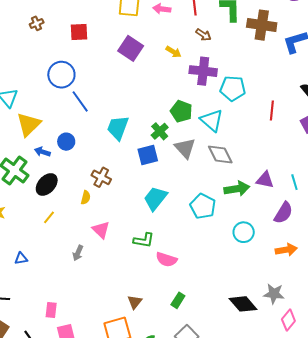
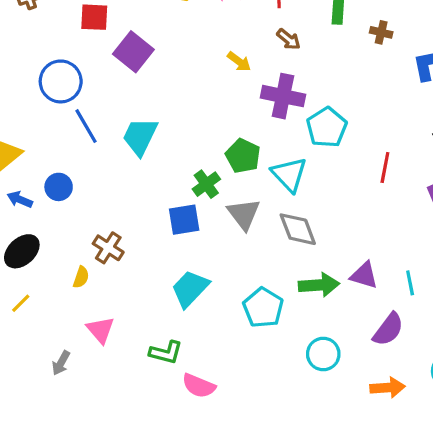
brown cross: (262, 25) -> (381, 32), size x0.5
purple square: (131, 48) -> (133, 52), moved
cyan pentagon: (233, 88) -> (327, 127), turned 30
cyan trapezoid: (118, 128) -> (140, 136), moved

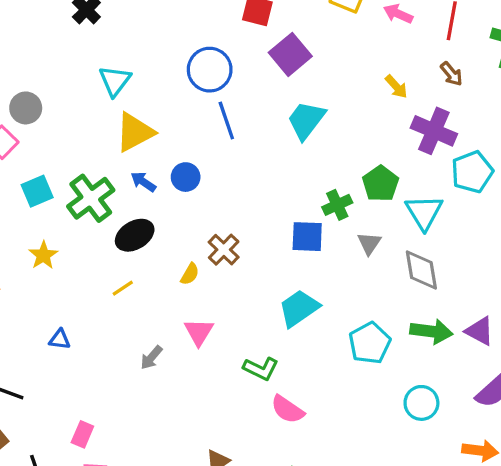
cyan trapezoid: (140, 136) -> (306, 120), moved
gray triangle: (244, 214) -> (369, 243), size x0.7

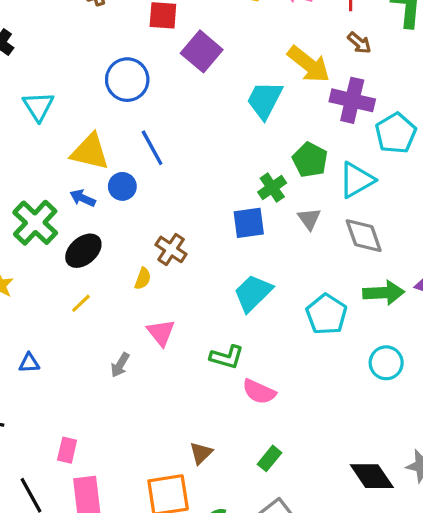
yellow arrow: (396, 87) -> (309, 64), size x1.8
blue line: (226, 120) -> (152, 148), moved
cyan trapezoid: (306, 120) -> (265, 100), moved
yellow triangle: (135, 132) -> (90, 152), moved, turned 51
cyan triangle: (424, 212) -> (356, 180), turned 42

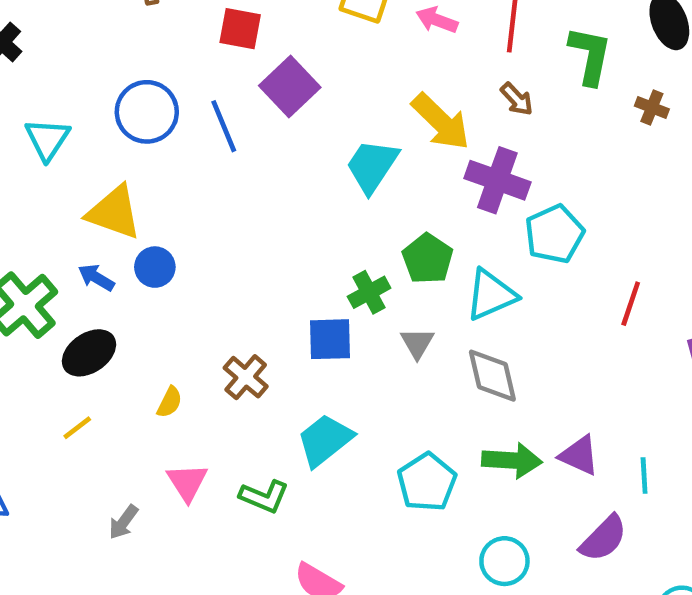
blue circle: (127, 80) -> (147, 112), moved
blue line: (152, 148) -> (224, 126), moved
brown cross: (171, 249) -> (246, 377), moved
green L-shape: (227, 357) -> (264, 496), moved

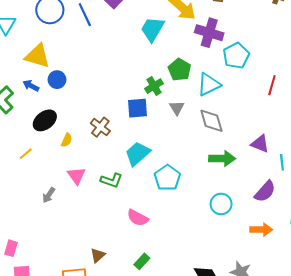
black ellipse: (89, 353) -> (45, 120), moved
purple triangle: (579, 455) -> (260, 144), moved
cyan pentagon: (427, 482) -> (167, 178), moved

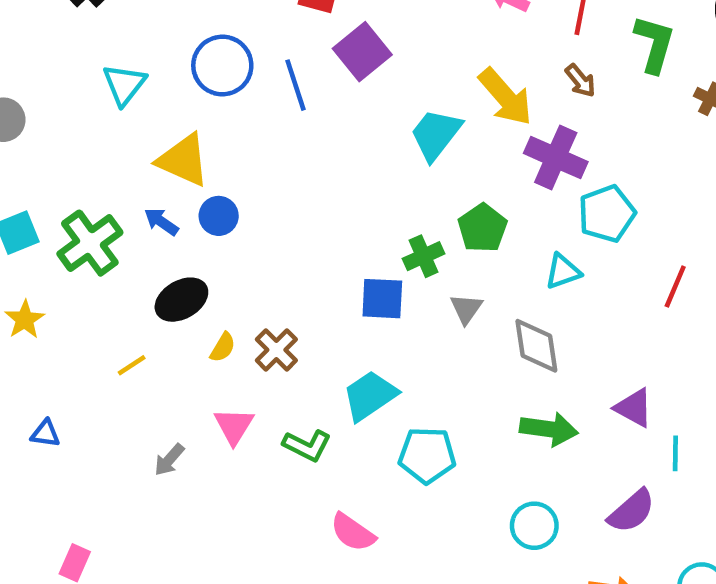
cyan triangle: (209, 84) -> (563, 271), moved, size x0.7
brown cross: (100, 127) -> (276, 350), moved
cyan pentagon: (167, 178) -> (427, 455), turned 30

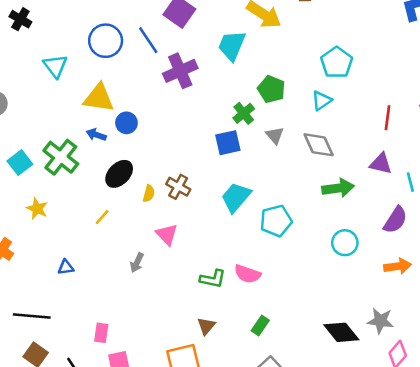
purple cross: (556, 157) -> (180, 71), moved, turned -32
red line: (675, 287) -> (387, 118), moved
green L-shape: (307, 445) -> (213, 279), moved

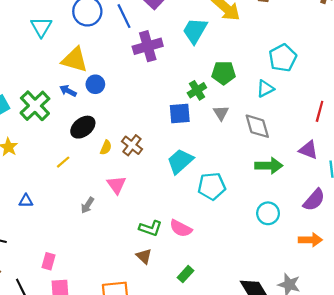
green pentagon: (271, 89) -> (224, 73), turned -30
brown triangle: (206, 326) -> (144, 256), moved, turned -35

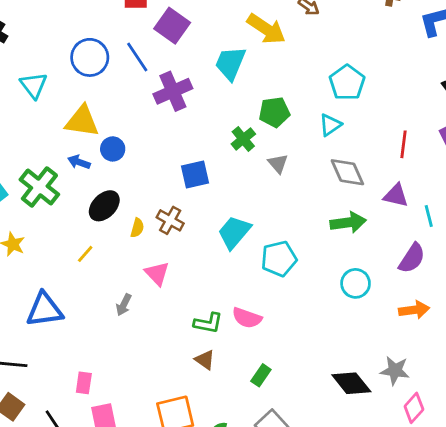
blue square: (180, 114) -> (195, 175), moved
gray diamond: (257, 126) -> (347, 172), moved
blue triangle: (26, 201) -> (44, 310), size x2.0

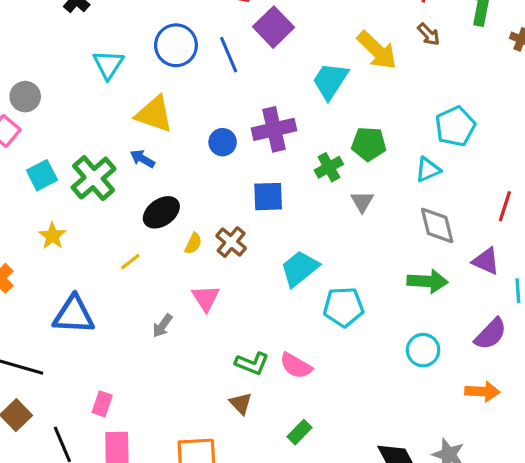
purple cross: (173, 91) -> (274, 129), moved
blue circle: (113, 149) -> (223, 142), moved

